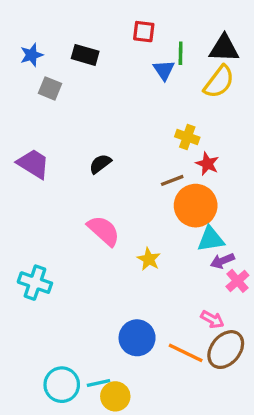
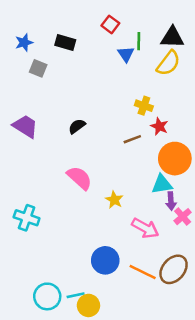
red square: (144, 32) -> (110, 24), turned 30
orange circle: (196, 206) -> (175, 159), moved
purple arrow: (222, 261) -> (171, 201), turned -72
pink arrow: (212, 319) -> (145, 228), moved, size x1.5

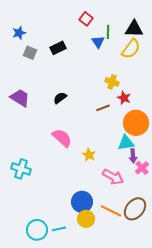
black rectangle: (65, 43) -> (58, 48), moved, turned -42
yellow circle: (88, 305) -> (86, 219), moved

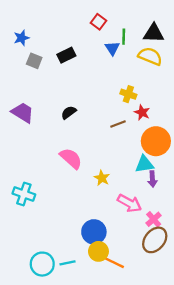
yellow semicircle: (131, 49) -> (150, 56), turned -105
pink cross: (142, 168) -> (154, 219), moved
orange line: (111, 211) -> (112, 262), moved

